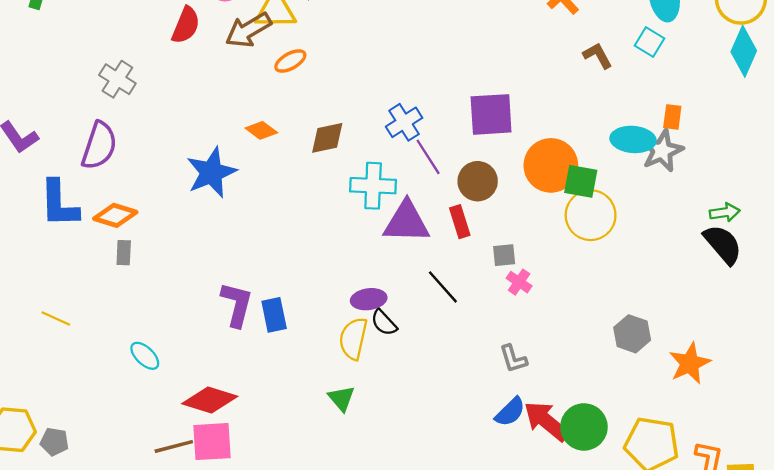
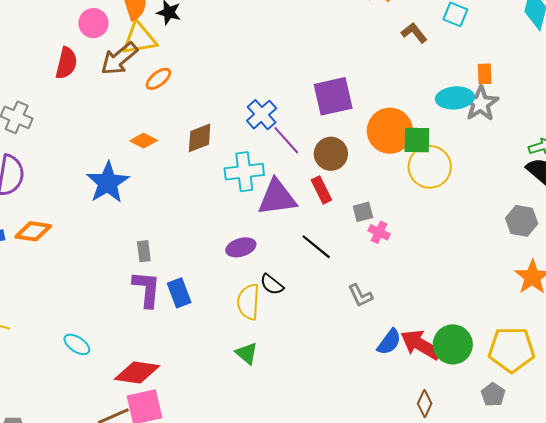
gray rectangle: (124, 253) -> (144, 251), moved
purple ellipse: (369, 299) -> (241, 247), moved
gray hexagon: (632, 334) -> (522, 221), moved
gray L-shape: (513, 359) -> (360, 296), moved

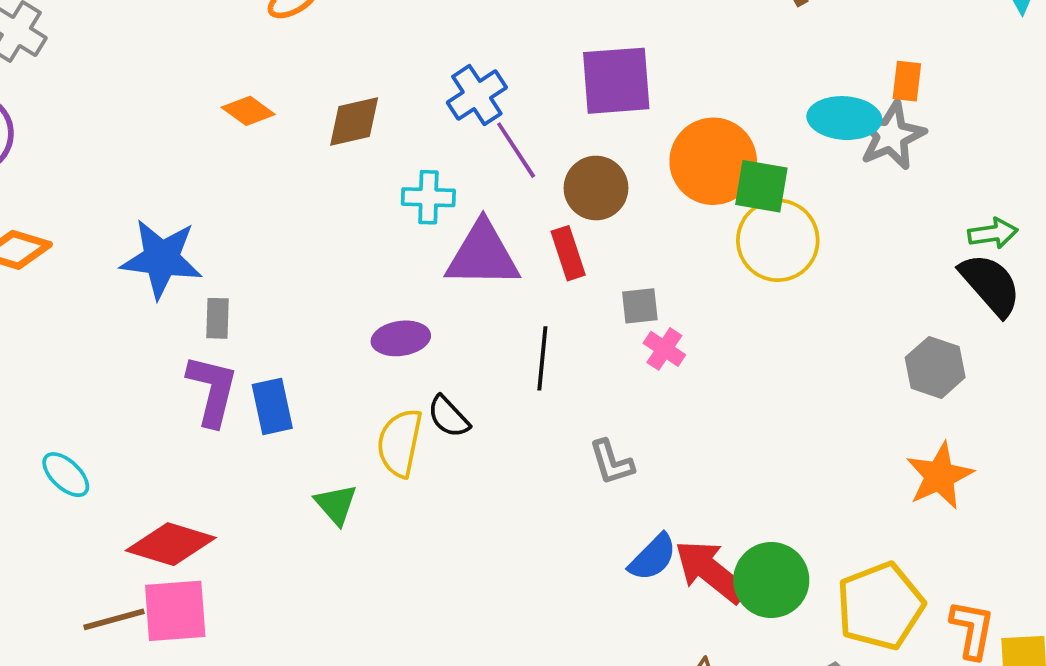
cyan cross: (244, 172) -> (428, 197), size x0.7
blue star: (108, 182) -> (161, 259), moved, turned 30
black line: (316, 247) -> (542, 358), turned 48
yellow pentagon: (512, 350) -> (880, 606), turned -30
green triangle: (247, 353) -> (336, 504), moved

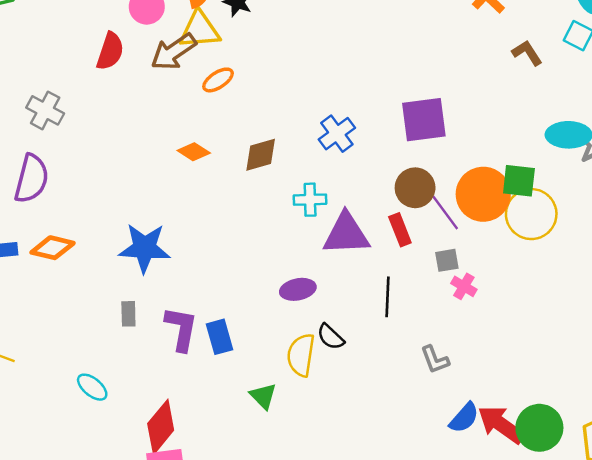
purple line: (516, 150) -> (445, 213), moved
orange circle: (713, 161) -> (483, 194), moved
gray rectangle: (218, 318) -> (128, 314), moved
red diamond: (171, 544) -> (161, 427), turned -64

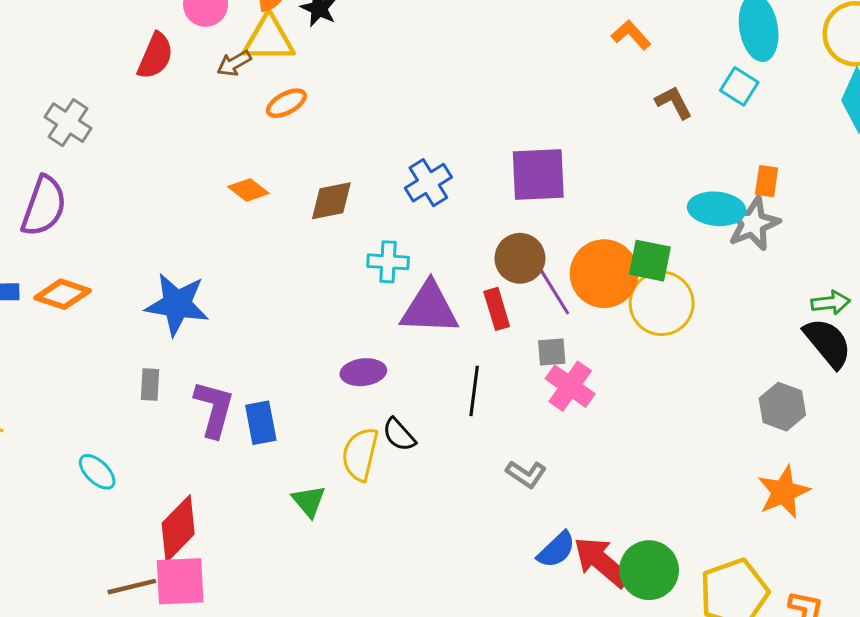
brown arrow: (174, 52) -> (234, 63), size x0.6
pink cross: (464, 286) -> (570, 386), size x1.5
gray L-shape: (435, 360) -> (526, 474), turned -40

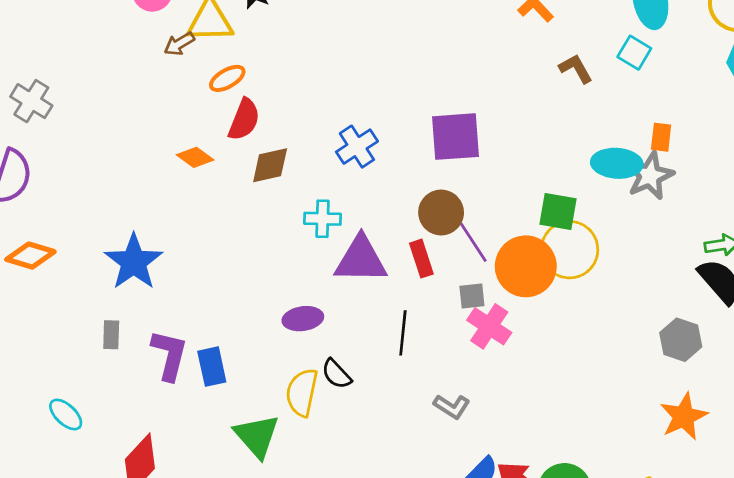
red semicircle: (155, 56) -> (244, 120), moved
orange circle: (604, 274) -> (526, 266), moved
blue star: (177, 304) -> (134, 262), turned 30
green triangle: (309, 501) -> (257, 436), size x1.5

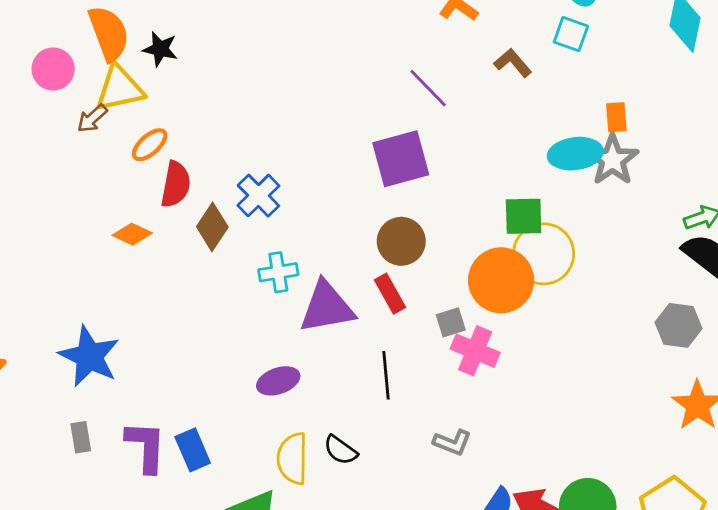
blue cross: (357, 147) -> (258, 196), moved
brown diamond: (270, 165) -> (212, 227), turned -33
purple line: (473, 242) -> (428, 88), moved
black semicircle: (336, 374) -> (340, 450), moved

